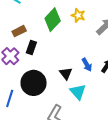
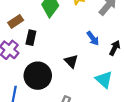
blue arrow: (87, 65) -> (93, 38), moved
cyan triangle: (78, 92) -> (104, 80), moved

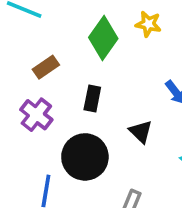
black rectangle: (31, 38) -> (92, 98), moved

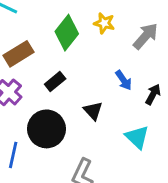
brown rectangle: (46, 67) -> (19, 54), size x1.4
black rectangle: (92, 98) -> (55, 82), turned 36

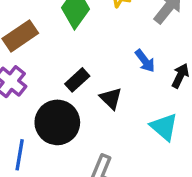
black rectangle: (55, 82) -> (77, 80), moved

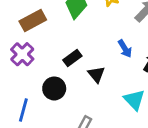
black circle: (57, 122) -> (54, 88), size x0.7

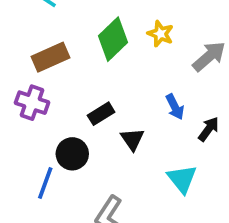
purple cross: (22, 54) -> (32, 103), turned -30
blue line: (23, 110) -> (45, 183), moved

